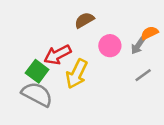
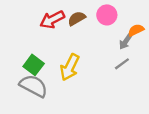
pink circle: (110, 46) -> (107, 15), moved
red arrow: (58, 55) -> (52, 20), moved
gray line: (143, 75) -> (122, 64), moved

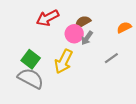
pink circle: (107, 15) -> (74, 34), moved
brown semicircle: (77, 18) -> (83, 22), moved
gray arrow: (125, 42) -> (87, 38), moved

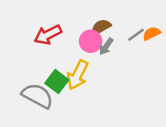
red arrow: (48, 18) -> (48, 35), moved
gray line: (111, 58) -> (136, 35), moved
green square: (31, 59) -> (57, 81), moved

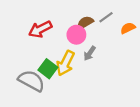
gray line: (136, 35) -> (106, 17), moved
gray arrow: (106, 46) -> (90, 53), moved

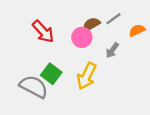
red arrow: (40, 29) -> (43, 32), turned -105
gray arrow: (90, 53) -> (112, 50), moved
yellow arrow: (65, 63) -> (87, 76), moved

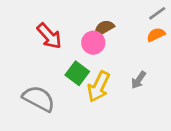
gray line: (113, 19) -> (157, 13), moved
gray arrow: (112, 50) -> (139, 80), moved
green square: (51, 74) -> (77, 73), moved

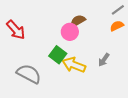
red arrow: (49, 36) -> (16, 30), moved
yellow arrow: (99, 87) -> (74, 65), turned 85

